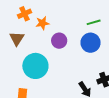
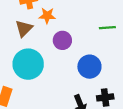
brown triangle: (17, 39) -> (24, 29), moved
blue circle: (91, 43) -> (89, 67), moved

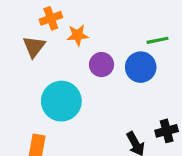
brown triangle: (24, 29) -> (34, 47), moved
blue circle: (89, 67) -> (141, 67), moved

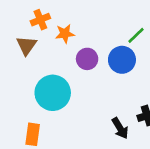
green line: (158, 40) -> (136, 35), turned -30

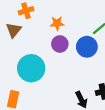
orange star: (65, 34) -> (57, 23), moved

